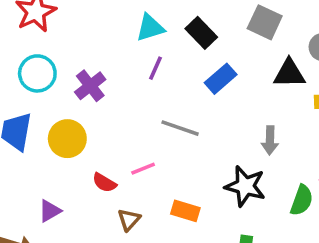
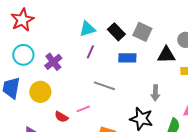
gray square: (265, 22) -> (142, 32), moved
blue rectangle: (221, 79) -> (127, 58), turned 42

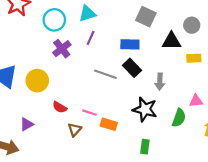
black rectangle: (116, 32) -> (132, 68), moved
cyan circle: (23, 55) -> (54, 20), moved
purple cross: (53, 62) -> (62, 49), moved
pink line: (83, 109) -> (89, 113), moved, turned 40

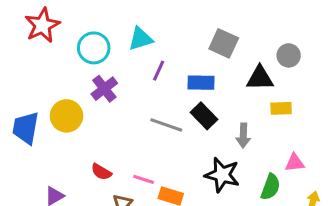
purple line: (91, 38) -> (159, 71), moved
yellow rectangle: (194, 58) -> (281, 108), moved
yellow circle: (37, 81) -> (66, 116), moved

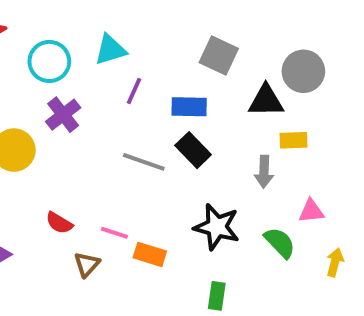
gray circle: (289, 55) -> (303, 71), size x1.4
gray arrow: (243, 136) -> (264, 172), moved
green semicircle: (270, 187) -> (280, 243), turned -64

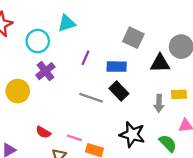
cyan triangle: (110, 50) -> (67, 23), moved
yellow rectangle: (294, 140) -> (179, 94), moved

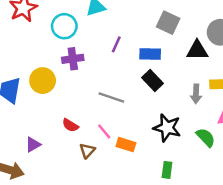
purple cross: (45, 71) -> (73, 59), turned 30
gray line: (91, 98) -> (111, 97), moved
pink line: (74, 138) -> (104, 131), turned 32

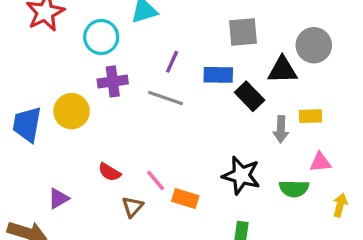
gray square: (168, 23) -> (243, 32), turned -30
black rectangle: (152, 81) -> (250, 96), moved
gray line: (111, 97) -> (165, 98), moved
green semicircle: (206, 137) -> (294, 189), turned 135

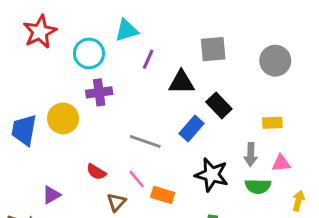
purple line: (172, 62) -> (148, 59), moved
black triangle: (282, 70) -> (181, 82), moved
blue rectangle: (218, 75) -> (191, 129), moved, turned -50
gray line: (165, 98) -> (145, 142), moved
gray arrow: (281, 129) -> (251, 155), moved

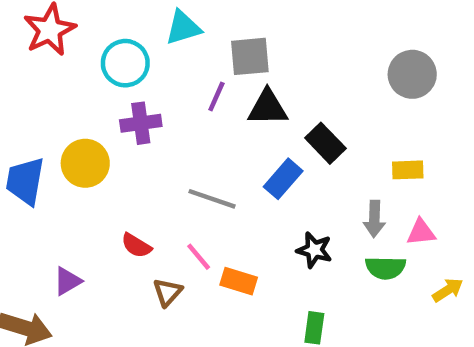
gray square: (213, 49) -> (250, 56), moved
purple line: (148, 59) -> (216, 97), moved
black star: (212, 175) -> (314, 250), size x0.7
yellow arrow: (298, 201) -> (448, 290), turned 42

